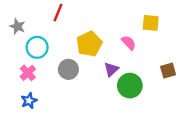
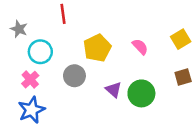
red line: (58, 13) -> (63, 14), turned -30
yellow square: (151, 23) -> (181, 39), moved, turned -36
purple triangle: (111, 69) -> (114, 90), moved, turned -35
blue star: (29, 101) -> (31, 110), size x1.5

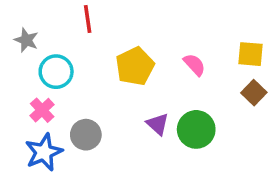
yellow square: (181, 39) -> (250, 54), turned 36
gray circle: (74, 76) -> (86, 135), moved
brown square: (183, 77) -> (254, 93), moved, turned -30

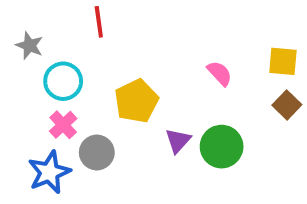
yellow pentagon: (135, 66) -> (136, 101), moved
pink cross: (42, 110) -> (63, 125), moved
purple triangle: (158, 124) -> (178, 141), turned 30

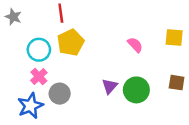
gray star: (29, 46) -> (13, 17), moved
yellow pentagon: (136, 101) -> (71, 42), moved
brown square: (287, 105) -> (177, 83), moved, turned -35

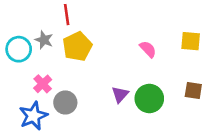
gray star: (13, 17) -> (44, 40), moved
cyan circle: (39, 50) -> (19, 49), moved

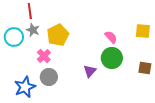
red line: (67, 15) -> (30, 11), moved
pink cross: (43, 84) -> (44, 56), moved
green circle: (149, 98) -> (112, 58), moved

